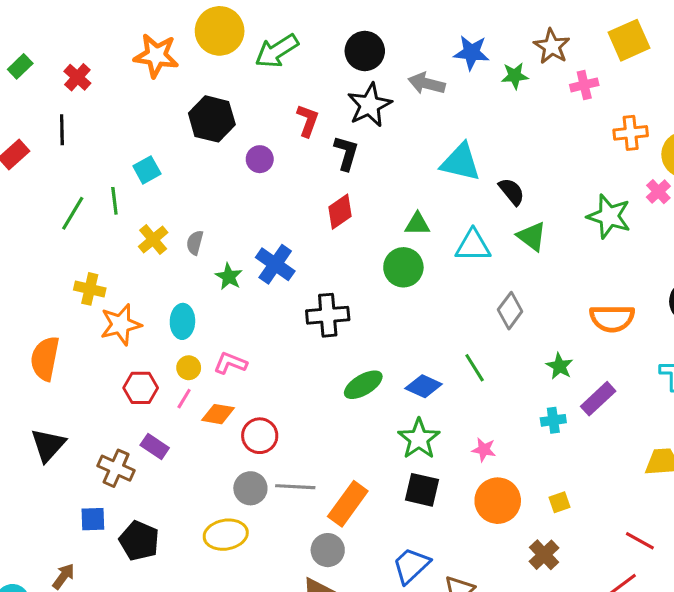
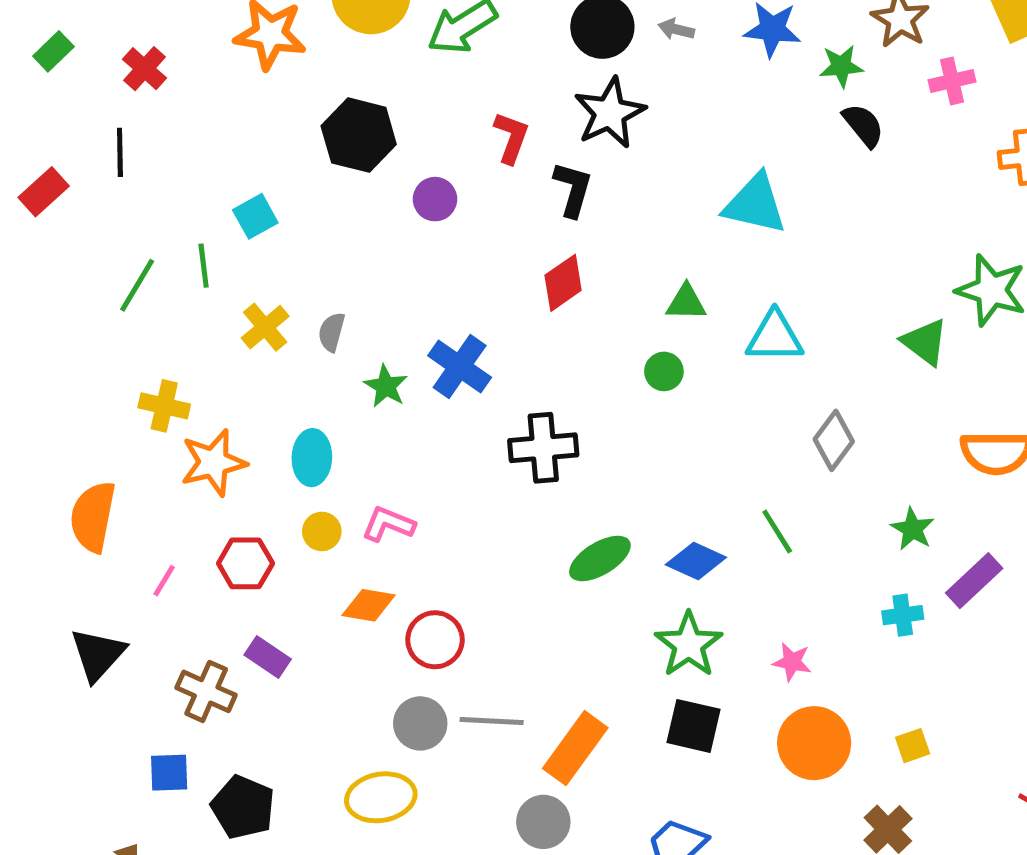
gray arrow: (427, 83) -> (676, 29), moved, size x0.6
black semicircle: (512, 192) -> (863, 125), moved
green triangle: (532, 236) -> (925, 342), moved
green circle: (403, 267) -> (664, 371), size x0.6
pink line: (184, 399) -> (164, 581), moved

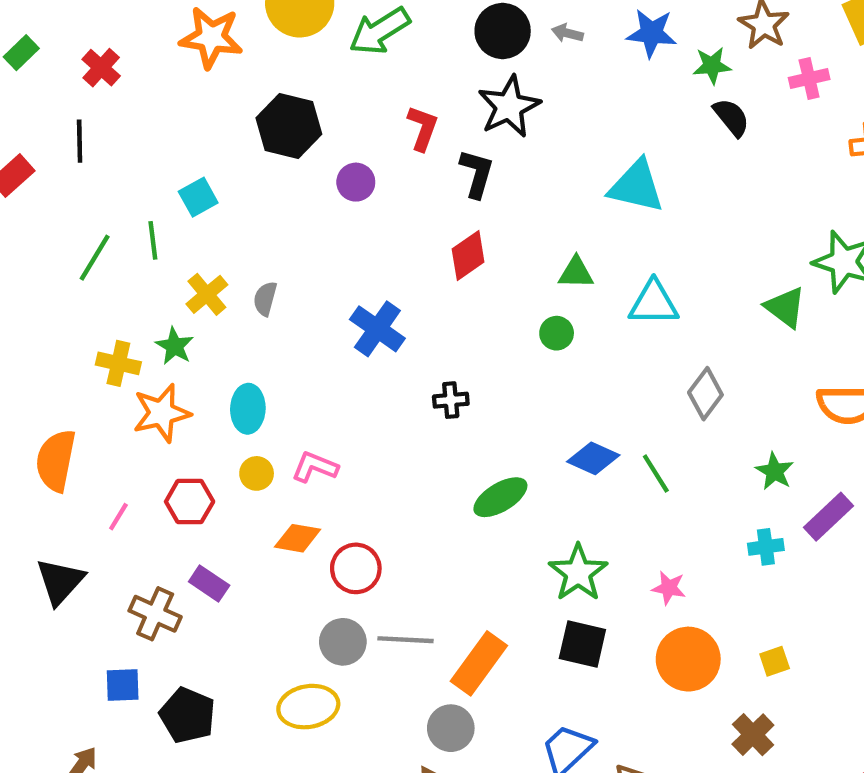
green star: (386, 386) -> (175, 346), moved
black cross: (543, 448) -> (451, 400), size x0.6
blue diamond: (696, 561) -> (593, 458), moved

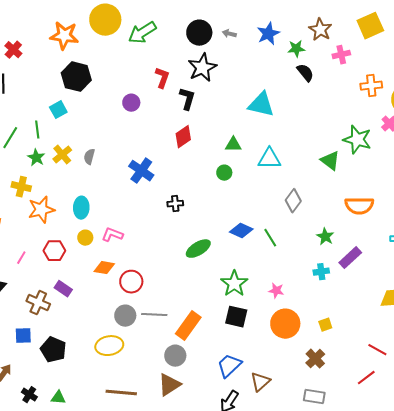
blue star: (652, 33) -> (268, 34), turned -30
black hexagon: (289, 126) -> (76, 77), moved
green star: (175, 346) -> (36, 158), moved

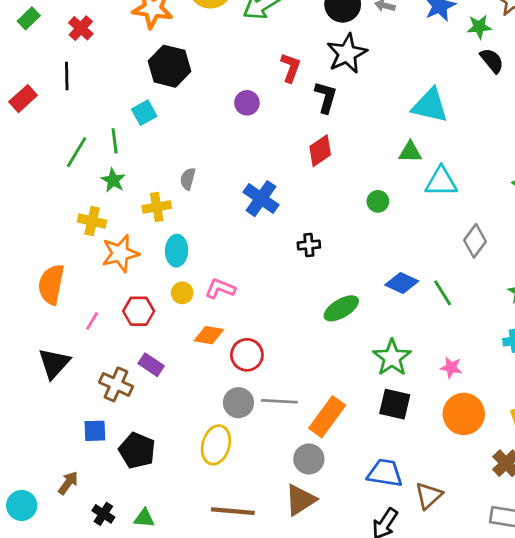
green triangle: (233, 145) -> (410, 152), moved
yellow cross: (62, 155) -> (157, 207), moved, turned 30
yellow ellipse: (109, 346) -> (216, 445), turned -64
blue trapezoid: (229, 366) -> (385, 473), turned 52

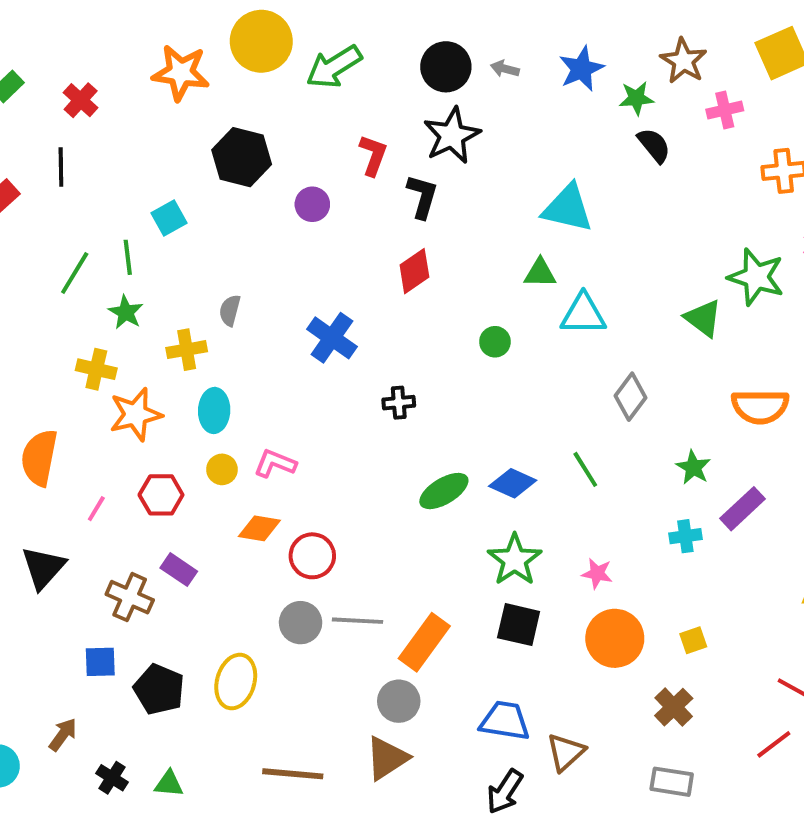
black hexagon: (169, 66) -> (242, 157), moved
blue diamond: (402, 283) -> (513, 483), moved
yellow ellipse: (216, 445) -> (236, 682), moved

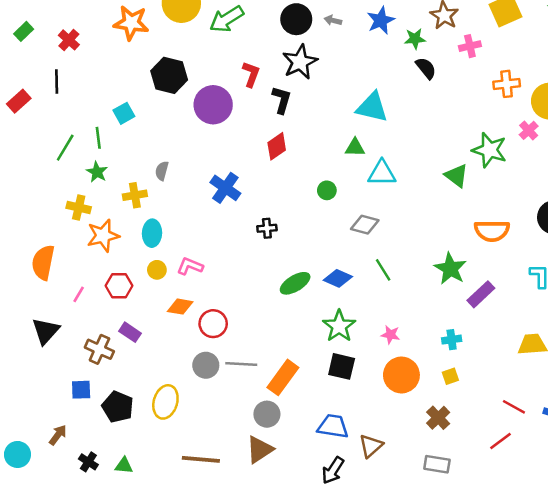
purple circle: (312, 204) -> (213, 105), size x1.8
gray diamond: (630, 397) -> (365, 225), moved, turned 68
green star: (693, 467) -> (450, 269), size x1.5
cyan cross: (685, 536) -> (452, 340), moved

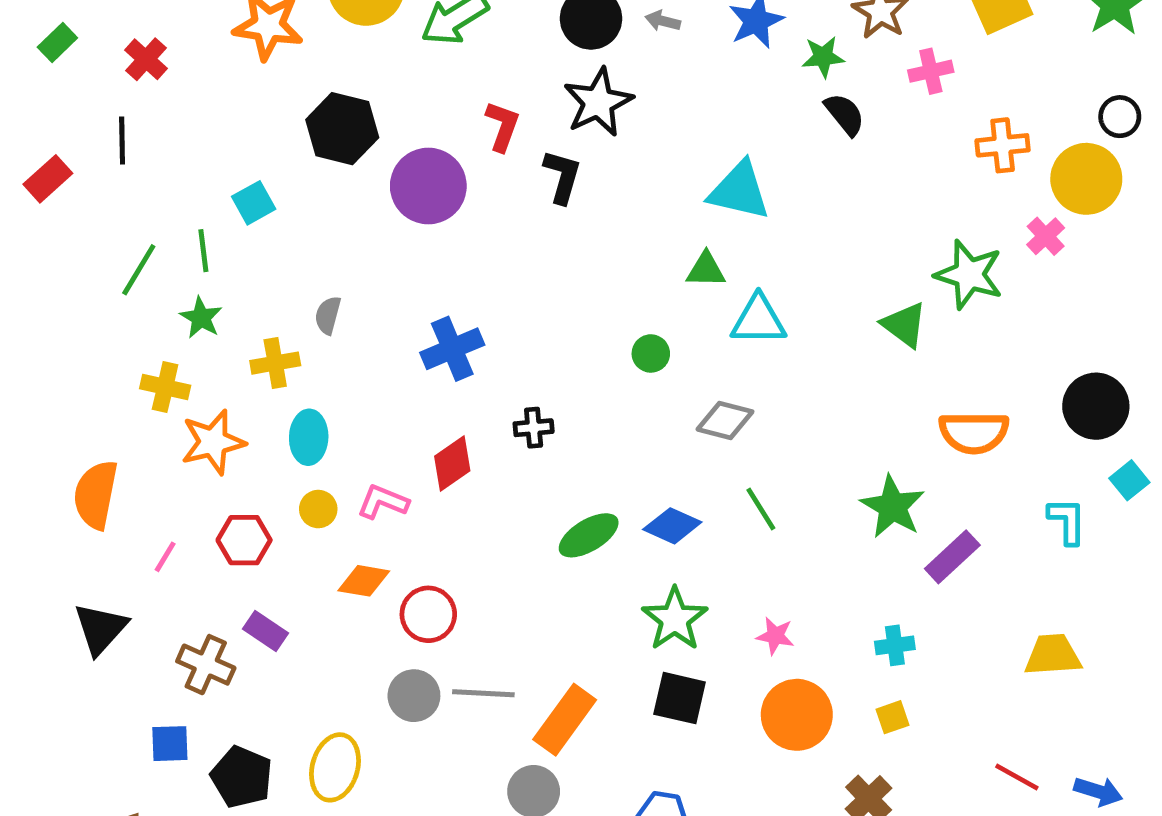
red diamond: (277, 146) -> (452, 464), moved
blue cross: (225, 188) -> (452, 349), turned 32

